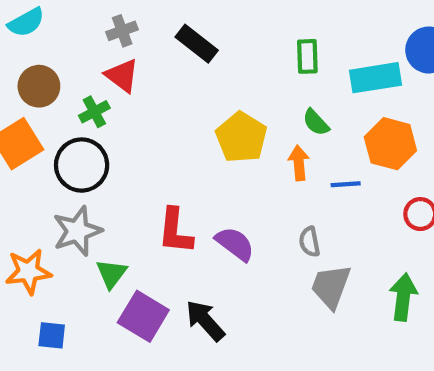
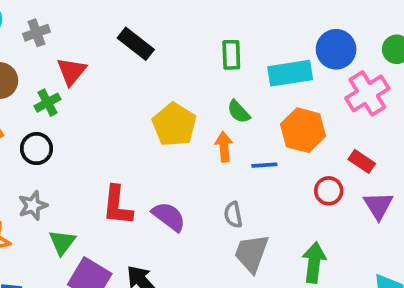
gray cross: (122, 31) -> (36, 33), moved
red triangle: (122, 76) -> (71, 71), turned 32
black circle: (82, 165) -> (36, 149), size x0.7
gray star: (77, 231) -> (33, 206), size x0.7

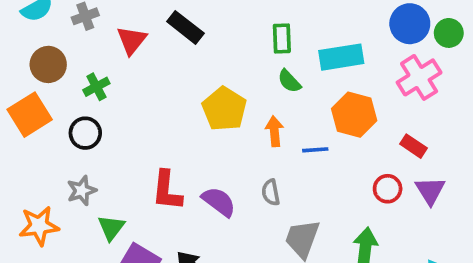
blue circle: (336, 49) -> (410, 24), moved
red triangle: (71, 71) -> (132, 40), moved
green semicircle: (239, 112) -> (289, 81), moved
red circle: (329, 191) -> (388, 189), moved
gray semicircle: (233, 215) -> (271, 192), moved

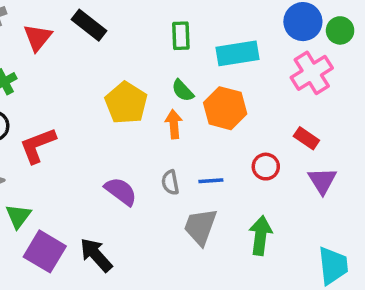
green semicircle: (289, 81) -> (183, 91), moved
orange hexagon: (354, 115) -> (225, 108), moved
blue line: (315, 150) -> (211, 181), moved
red circle: (388, 189) -> (266, 167), moved
red L-shape: (167, 191) -> (38, 145), moved, turned 63

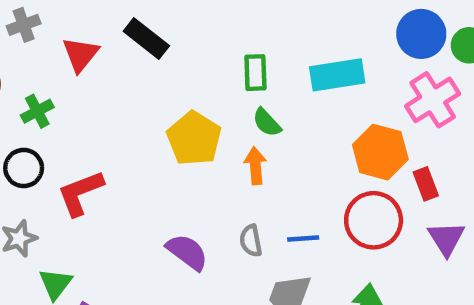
green rectangle: (181, 36) -> (255, 73), moved
orange hexagon: (225, 108) -> (380, 152), moved
red rectangle: (306, 138) -> (426, 184), turned 35
red circle: (266, 167) -> (374, 220), size x1.6

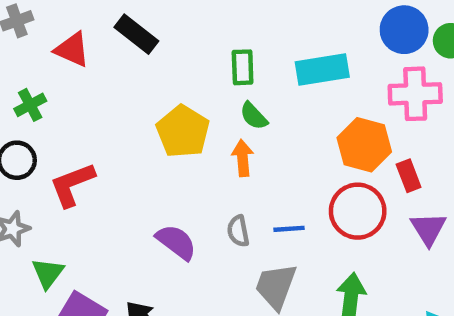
red triangle: (80, 54) -> (72, 50), turned -45
pink cross: (433, 100) -> (415, 94), turned 30

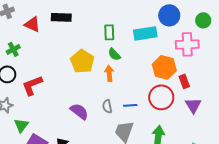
blue circle: (404, 30) -> (169, 15), moved
black rectangle: (136, 34) -> (61, 17), turned -36

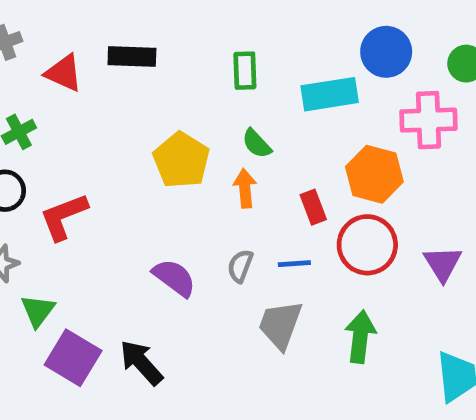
green rectangle: (109, 32) -> (245, 71), moved
red rectangle: (184, 81) -> (313, 207), moved
gray semicircle: (107, 106) -> (240, 266), turned 32

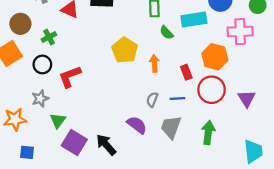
green semicircle: (257, 144) -> (166, 33), moved
purple semicircle: (174, 278) -> (137, 125), moved

